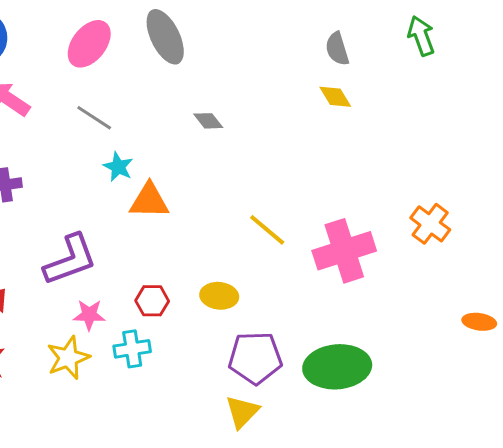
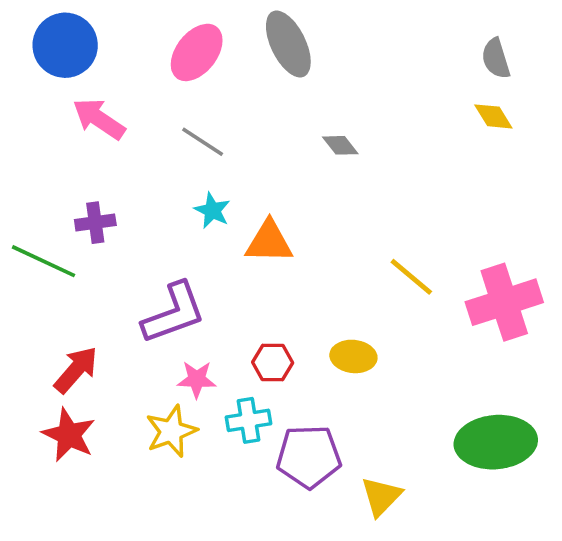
cyan star: (118, 167) -> (212, 210), moved
purple pentagon: (255, 358) -> (309, 457), moved

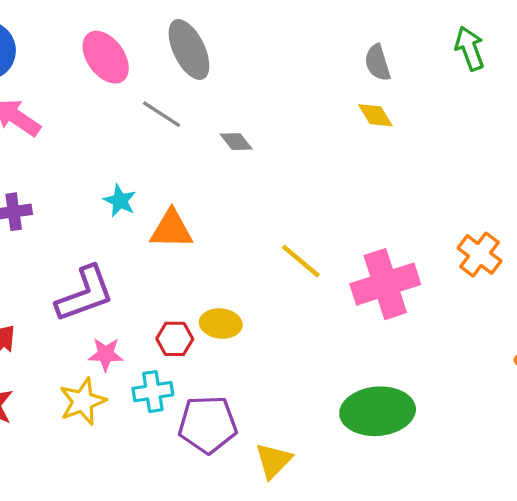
pink ellipse: (197, 52) -> (106, 57), turned -74
gray line: (203, 142) -> (162, 114), moved
yellow ellipse: (353, 356) -> (221, 324), moved

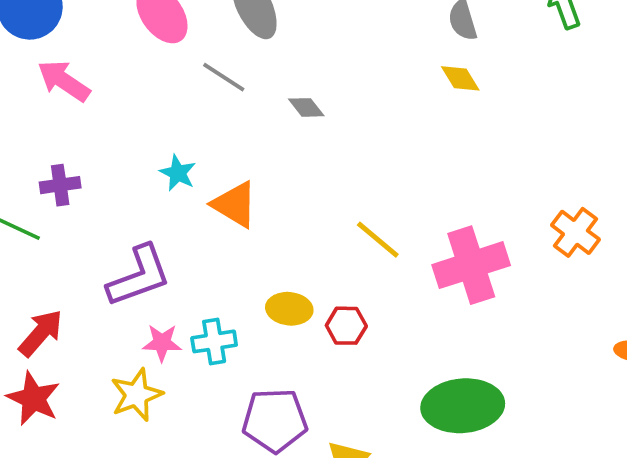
orange triangle: (171, 229) -> (235, 204), turned 30
red hexagon: (175, 339) -> (346, 326), moved
cyan cross: (153, 392) -> (214, 341), moved

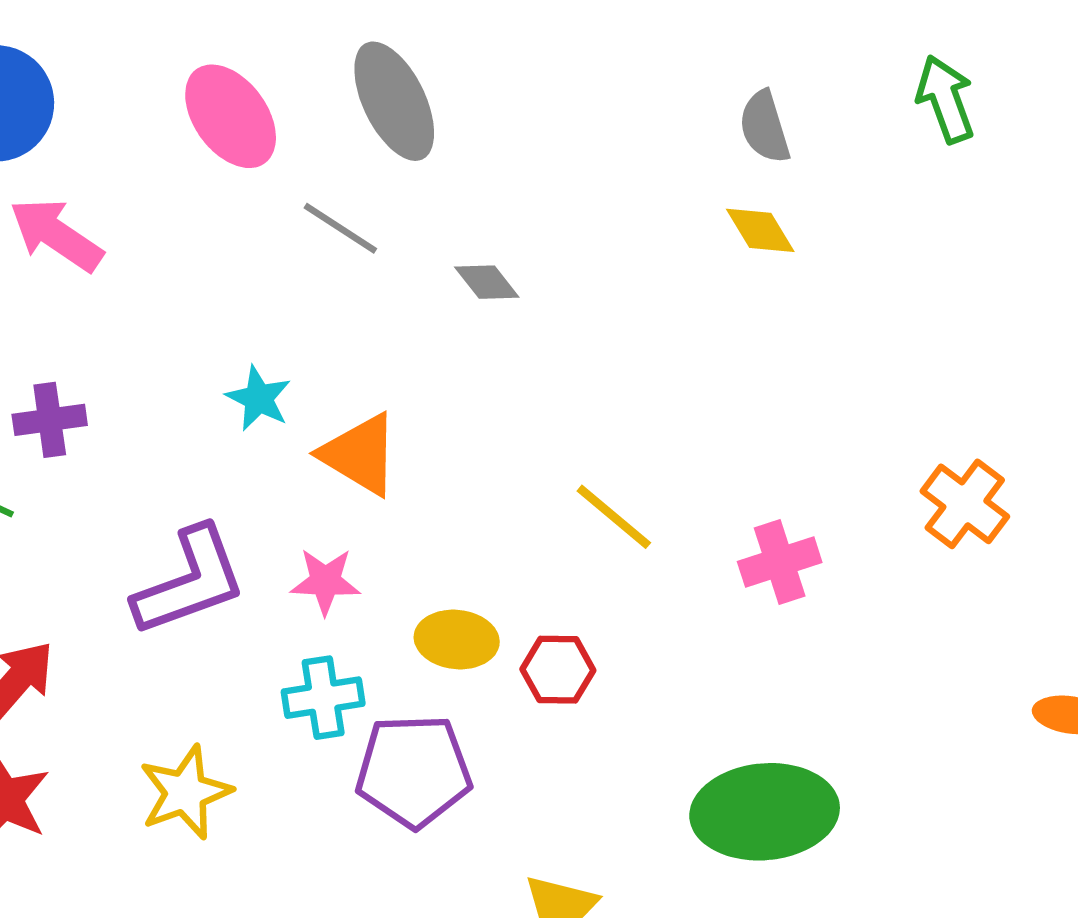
pink cross: (471, 265) -> (780, 562), size x0.6
pink star: (162, 343) -> (325, 581), moved
purple pentagon: (275, 420) -> (414, 771), moved

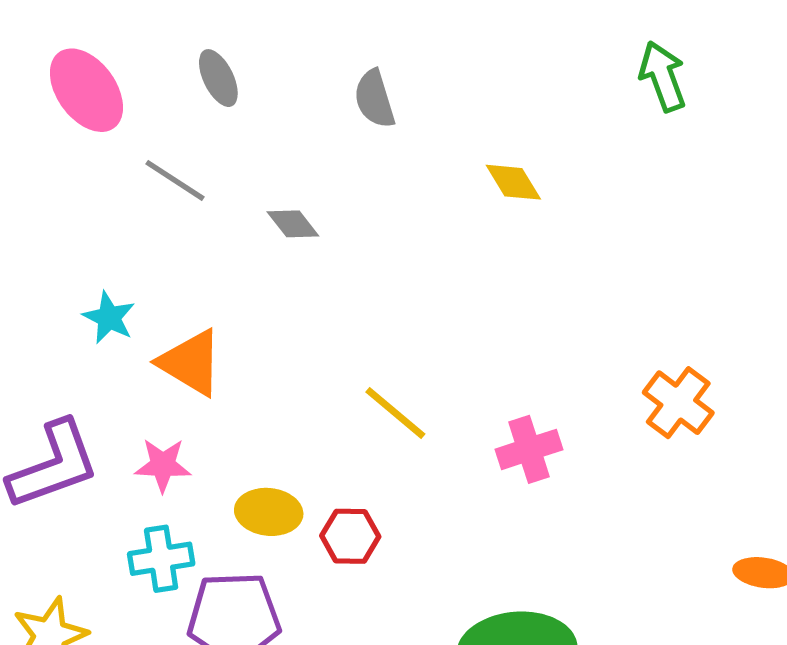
gray ellipse: (394, 101) -> (218, 78), size x0.6
gray semicircle: (765, 127) -> (375, 99), moved

